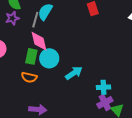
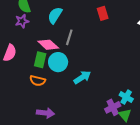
gray line: (35, 20) -> (69, 37), moved
pink diamond: (39, 41) -> (48, 45), turned -35
cyan cross: (103, 87) -> (126, 97), moved, turned 32

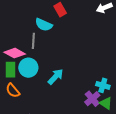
cyan semicircle: (55, 15) -> (44, 25), moved, turned -84
orange semicircle: (38, 81) -> (13, 91), turned 49

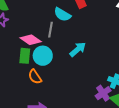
cyan arrow: (56, 77) -> (78, 49), moved
orange semicircle: (13, 91) -> (35, 77), moved

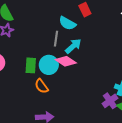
pink diamond: (31, 40) -> (66, 61), moved
cyan arrow: (78, 49) -> (73, 46), moved

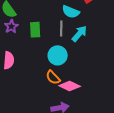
pink diamond: (66, 61) -> (70, 86), moved
green rectangle: (31, 65) -> (35, 30), moved

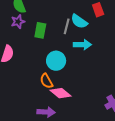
gray line: (61, 28) -> (67, 26), moved
cyan arrow: (79, 34) -> (82, 45), turned 36

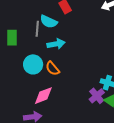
orange semicircle: (46, 81) -> (53, 68), moved
pink diamond: (61, 93) -> (43, 96), turned -50

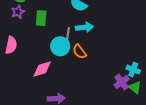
gray line: (37, 29) -> (68, 35), moved
pink diamond: (43, 96) -> (42, 69), moved

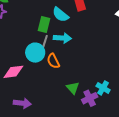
green rectangle: (41, 18) -> (44, 24), moved
green triangle: (135, 87) -> (73, 88), moved

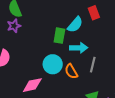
cyan semicircle: (61, 15) -> (75, 25), turned -84
gray line: (45, 43) -> (93, 65), moved

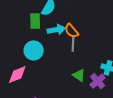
orange semicircle: (71, 71) -> (71, 31), moved

